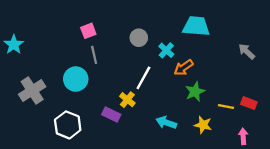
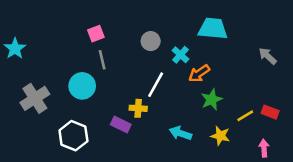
yellow cross: (127, 100) -> (138, 108), turned -35
yellow line: (226, 107) -> (245, 116), turned -42

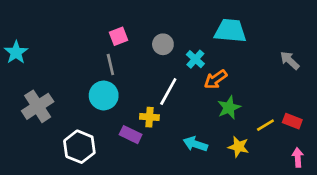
pink square: (96, 34) -> (118, 36), moved
cyan circle: (82, 86) -> (104, 95), moved
pink arrow: (264, 148) -> (298, 157), moved

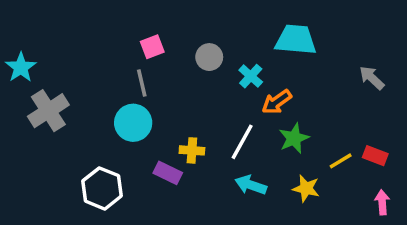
white line: (168, 91) -> (242, 142), moved
gray cross: (38, 106) -> (48, 111), moved

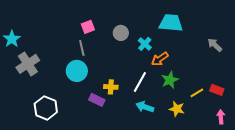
white hexagon: (102, 188) -> (46, 108), moved

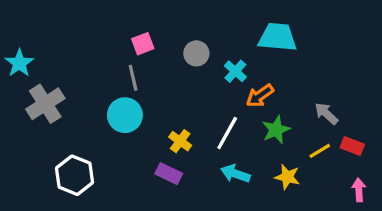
gray arrow: (215, 45) -> (326, 114), moved
yellow cross: (111, 87) -> (180, 141), turned 32
purple rectangle: (97, 100) -> (169, 174), moved

